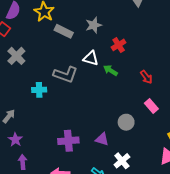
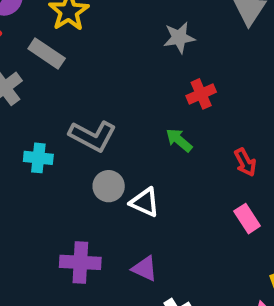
gray star: (94, 25) -> (179, 38), moved
gray rectangle: (64, 31) -> (47, 54), moved
white triangle: (91, 58) -> (145, 202), moved
gray circle: (126, 122) -> (109, 186), moved

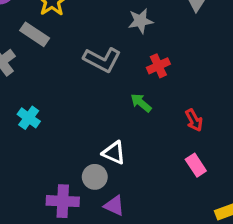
gray L-shape: (93, 136) -> (102, 60), moved
cyan cross: (38, 158) -> (29, 118), turned 30
gray circle: (109, 186) -> (95, 177), moved

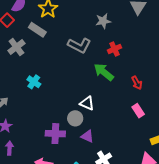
green arrow: (141, 103) -> (104, 72), size x1.5

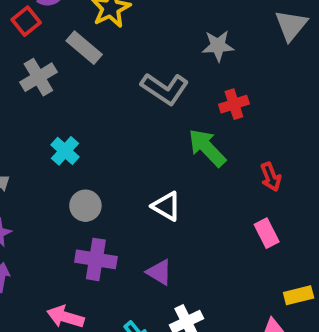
gray circle: (75, 118) -> (85, 206), moved

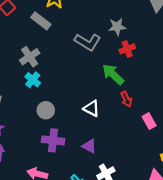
gray star: (218, 46) -> (117, 27), moved
gray cross: (38, 77) -> (30, 57), moved
red arrow: (271, 177) -> (126, 99), moved

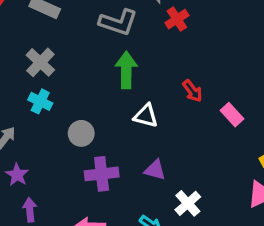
green arrow: (113, 74) -> (126, 70), moved, turned 60
cyan cross: (33, 80) -> (40, 101), moved

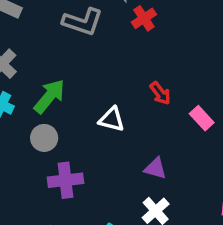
green arrow: (126, 70) -> (49, 96), moved, turned 39
purple triangle: (155, 170) -> (155, 168), moved

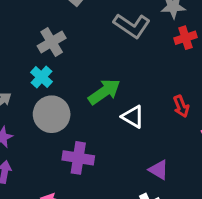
green arrow: (49, 96) -> (104, 92), moved
gray circle: (44, 138) -> (52, 114), moved, size x1.5

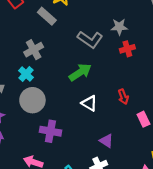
green arrow: (104, 92) -> (80, 72), moved

